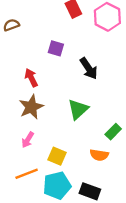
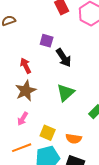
black arrow: (89, 68) -> (64, 58), moved
orange semicircle: (99, 155) -> (74, 139), moved

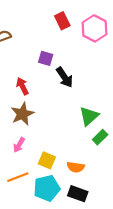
green triangle: (66, 93) -> (89, 116), moved

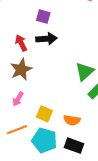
black arrow: (65, 77) -> (46, 39), moved, turned -60
cyan pentagon: (47, 188) -> (44, 140), turned 30

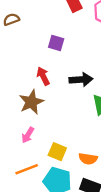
black arrow: (46, 39) -> (81, 80), moved
red arrow: (21, 43) -> (43, 76), moved

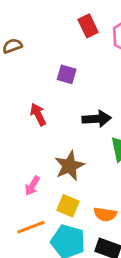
red arrow: (43, 76) -> (38, 114), moved
brown star: (31, 102) -> (69, 166), moved

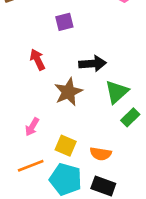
purple square: (67, 74) -> (64, 22), turned -30
brown star: (69, 166) -> (68, 92), moved

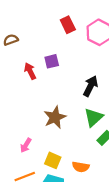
red arrow: (37, 60) -> (30, 71), moved
black arrow: (93, 64) -> (90, 86), moved, turned -60

